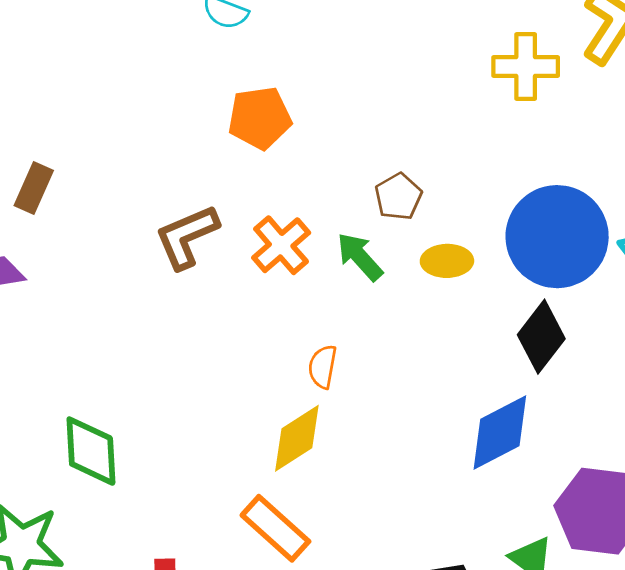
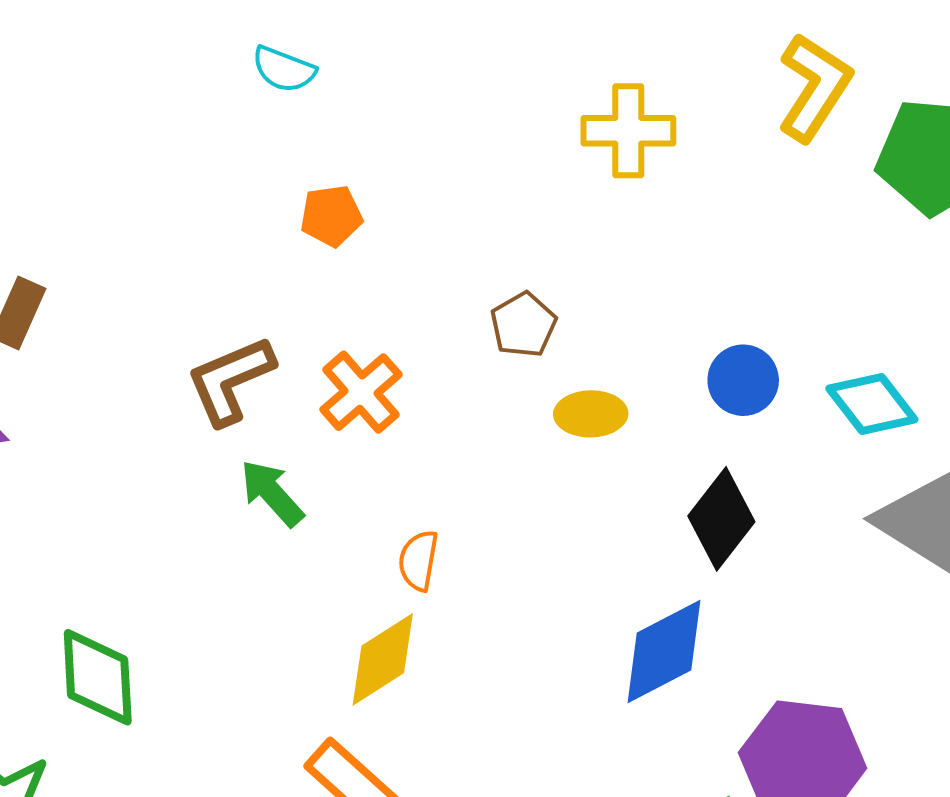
yellow cross: (526, 66) -> (628, 131), moved
orange pentagon: (260, 118) -> (331, 216), size x0.7
blue circle: (557, 237) -> (743, 380), size x0.5
green arrow: (360, 257) -> (272, 493), moved

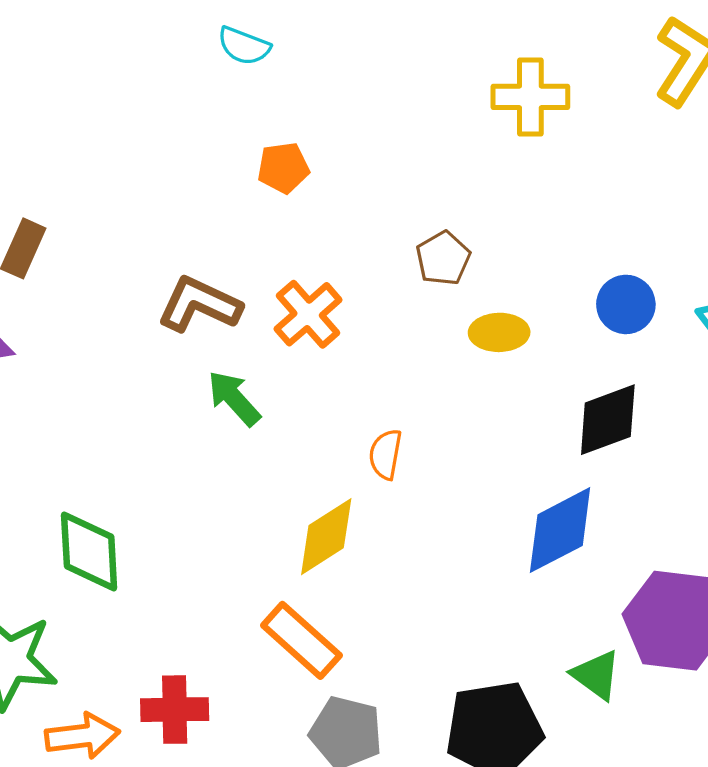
brown L-shape: (230, 380) -> (199, 304), turned 48
black diamond: (721, 519) -> (608, 420), turned 32
orange semicircle: (418, 560) -> (385, 454), moved

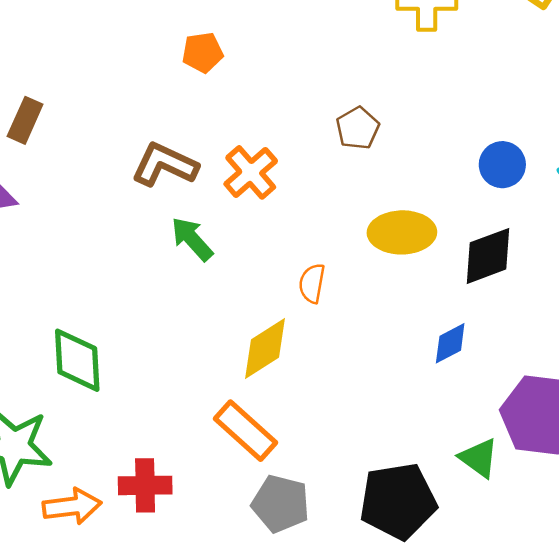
orange pentagon: (283, 168) -> (202, 52), moved
yellow ellipse: (499, 332) -> (402, 232), moved, size x1.4
blue diamond: (560, 530) -> (450, 343), size x0.6

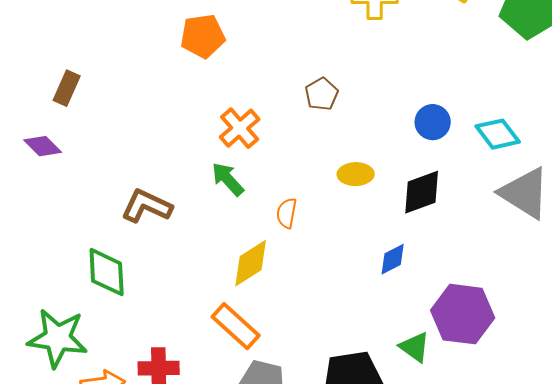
orange pentagon: (202, 52) -> (203, 36), size x1.4
brown L-shape: (165, 165) -> (147, 206), moved
yellow ellipse: (402, 232) -> (356, 174), size x0.7
green arrow: (192, 239) -> (228, 179), moved

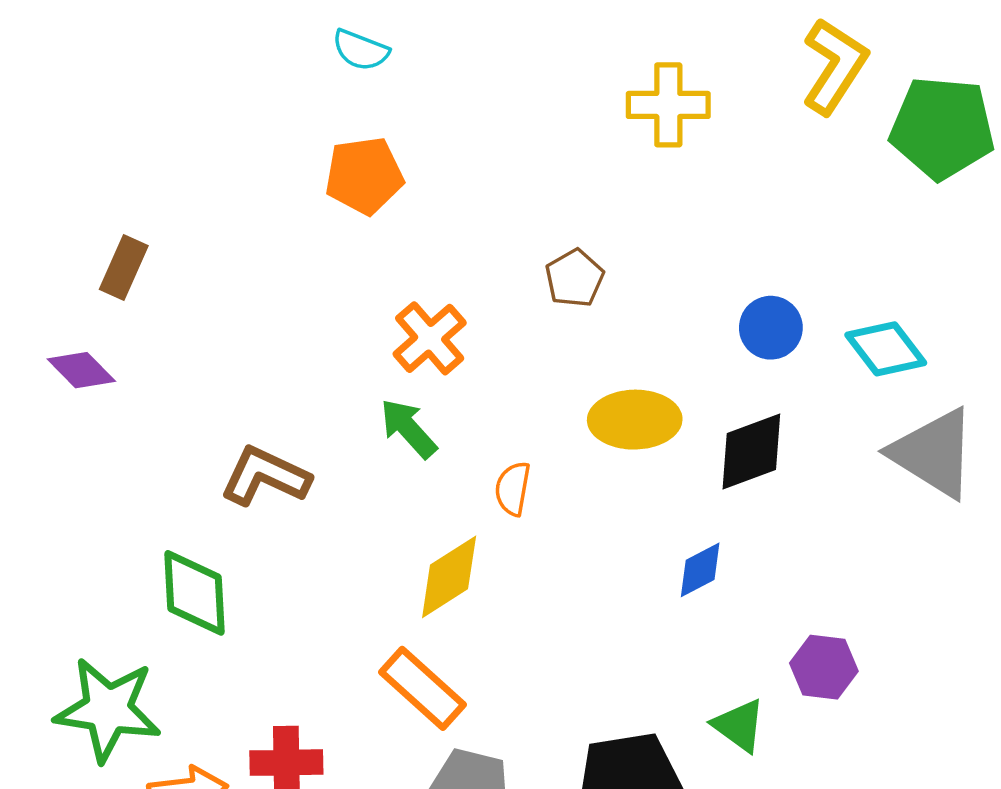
yellow ellipse: (356, 174) -> (635, 420), size x1.4
purple hexagon: (463, 314) -> (824, 667), size x0.6

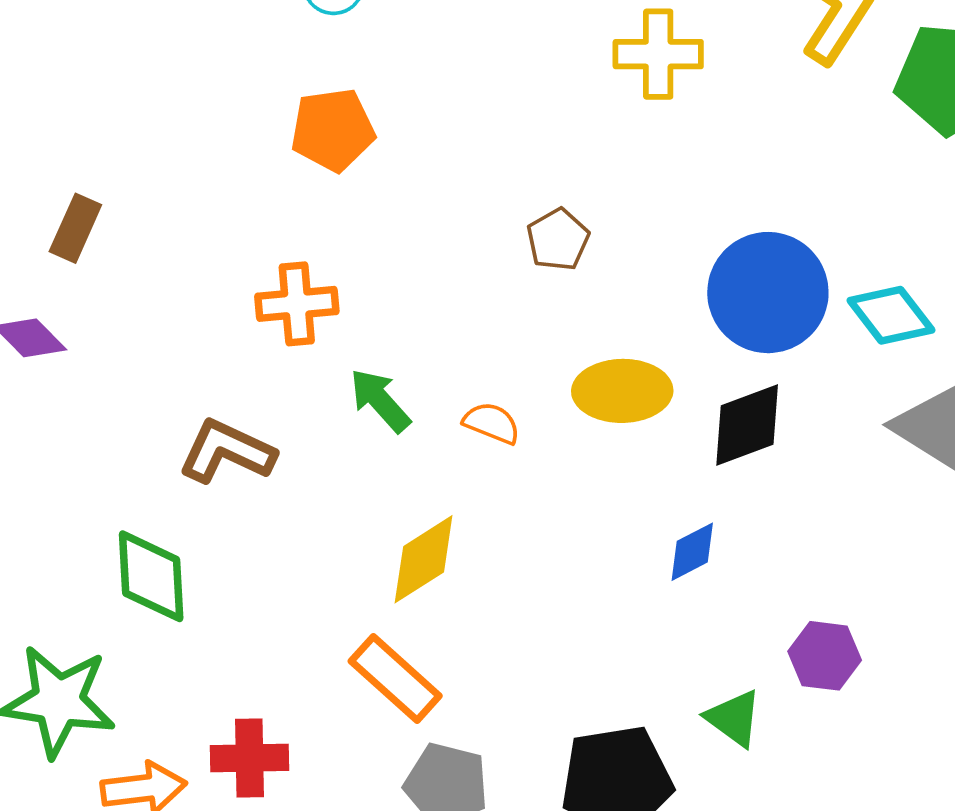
blue circle: (771, 328) -> (768, 293), size x1.8
orange cross: (430, 338) -> (297, 304), moved, turned 36
orange semicircle: (513, 489) -> (492, 423), moved, turned 102

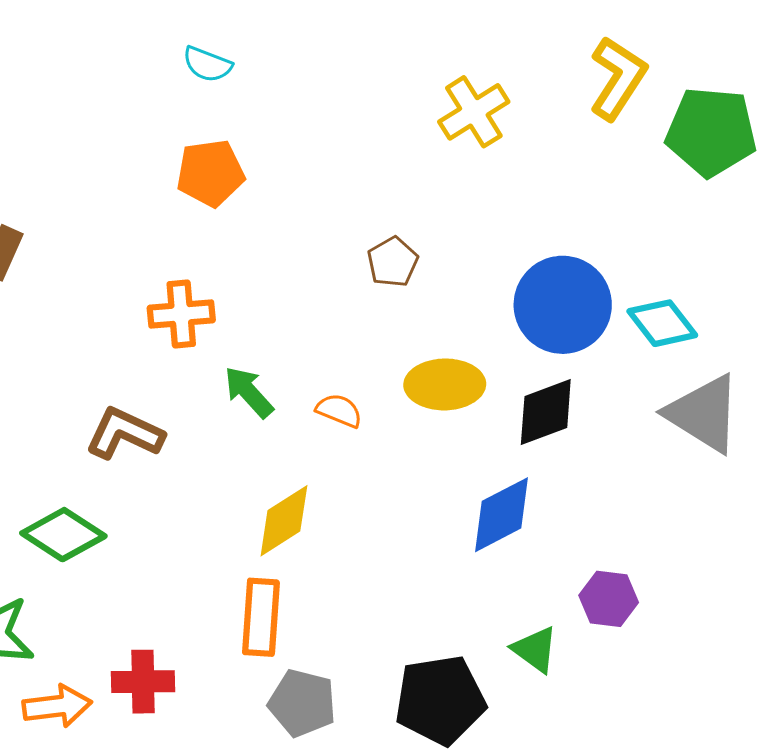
yellow cross: (658, 54) -> (474, 112), turned -32
blue diamond: (692, 552) -> (501, 515), size x1.6
green diamond: (151, 576) -> (63, 535), turned -54
orange rectangle: (395, 678) -> (261, 617), turned 52

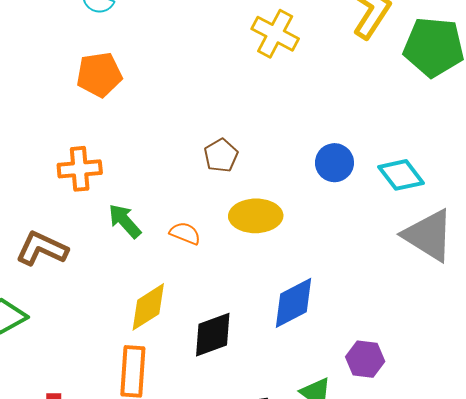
yellow cross: (474, 112) -> (275, 34), turned -30
brown pentagon: (393, 262) -> (221, 156), moved
blue circle: (563, 305) -> (334, 163), size x0.6
black diamond: (546, 412) -> (213, 335), moved

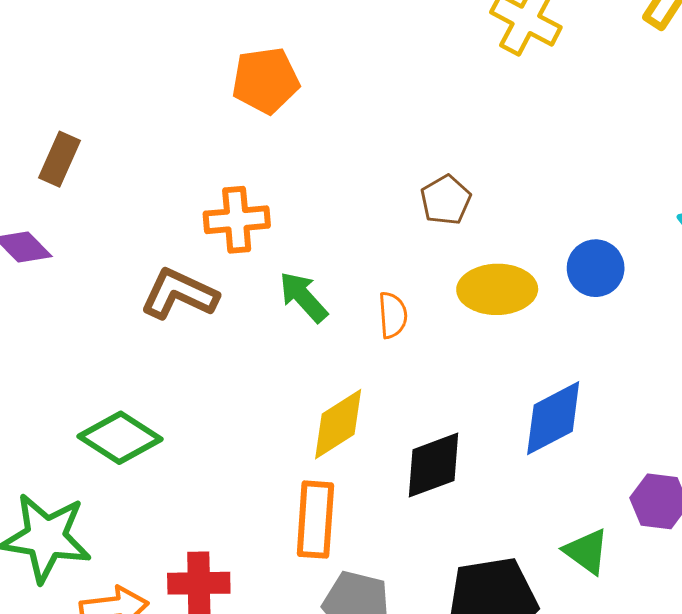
blue circle: (334, 163) -> (596, 268), moved
orange semicircle: (185, 233) -> (393, 315), turned 64
brown L-shape: (42, 249) -> (179, 294), moved

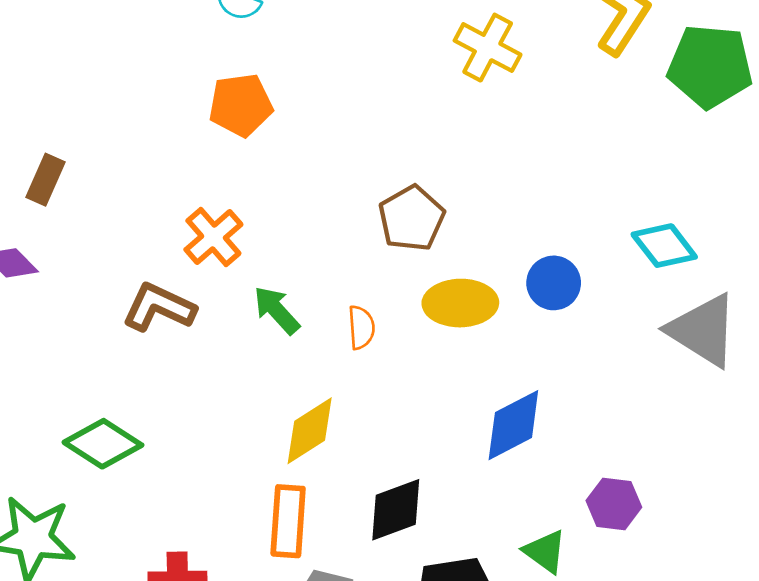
brown pentagon: (446, 200) -> (412, 218), size x1.4
orange cross: (237, 220) -> (213, 237), turned -36
black diamond: (434, 465) -> (396, 510), moved

